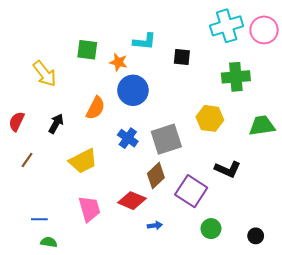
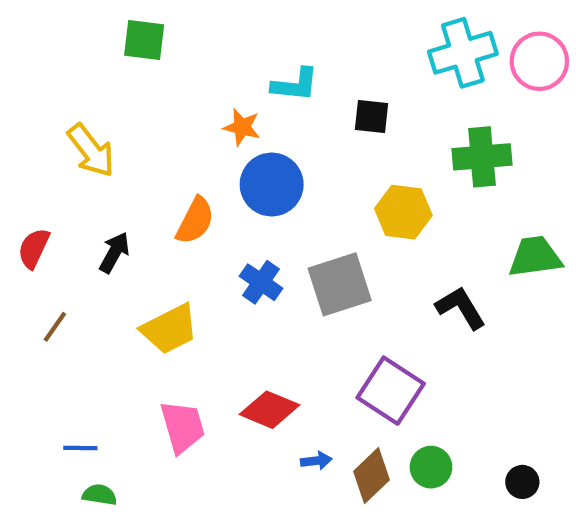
green square: (87, 50) -> (144, 40), moved
yellow hexagon: (210, 118) -> (403, 212), moved
black L-shape: (228, 169) -> (461, 308), moved, turned -145
brown diamond: (156, 176) -> (372, 476), moved

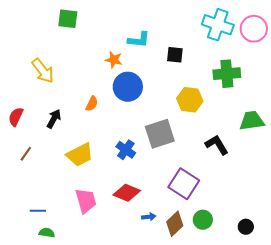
cyan cross: (463, 53) -> (218, 25), turned 36
orange semicircle: (195, 221) -> (92, 104), size x0.7
blue cross: (261, 282) -> (126, 150), moved

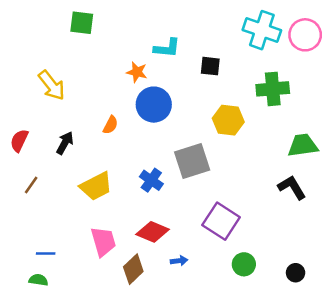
black L-shape: (217, 145) -> (292, 187), moved
brown diamond: (175, 224) -> (133, 269), moved
green semicircle: (47, 233) -> (38, 280), moved

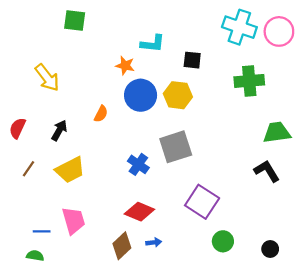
yellow hexagon: (228, 120) -> (178, 95), moved
yellow trapezoid: (96, 186) -> (70, 170), moved
pink trapezoid: (103, 241) -> (74, 220), moved
blue arrow: (179, 261) -> (154, 242), moved

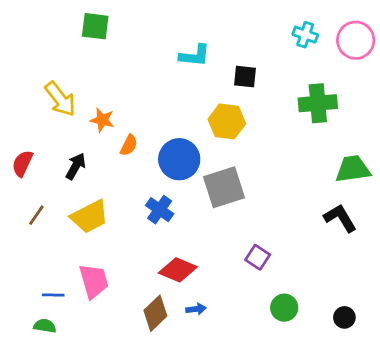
cyan cross: (239, 27) -> (305, 35), size x0.6
orange star: (125, 66) -> (102, 120), moved
blue circle: (141, 95) -> (179, 159), moved
blue cross: (138, 164) -> (160, 210), moved
purple square: (202, 202) -> (258, 257), size x0.6

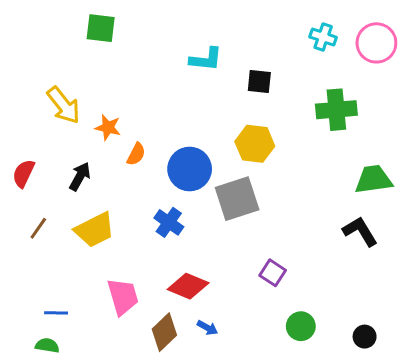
yellow hexagon: (227, 121) -> (255, 144), moved
pink trapezoid: (94, 281) -> (123, 297), moved
blue arrow: (196, 309) -> (207, 328), turned 36

